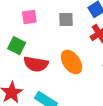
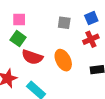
pink square: (29, 17) -> (19, 20), moved

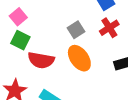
pink square: (19, 20) -> (18, 17), turned -32
gray square: (64, 23) -> (76, 30), moved, turned -32

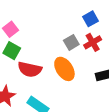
gray square: (76, 30) -> (71, 42), moved

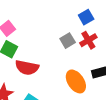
orange ellipse: (64, 69) -> (76, 81), moved

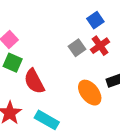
red semicircle: (27, 68) -> (34, 81), turned 55

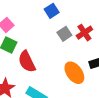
blue square: (95, 20) -> (52, 11), moved

